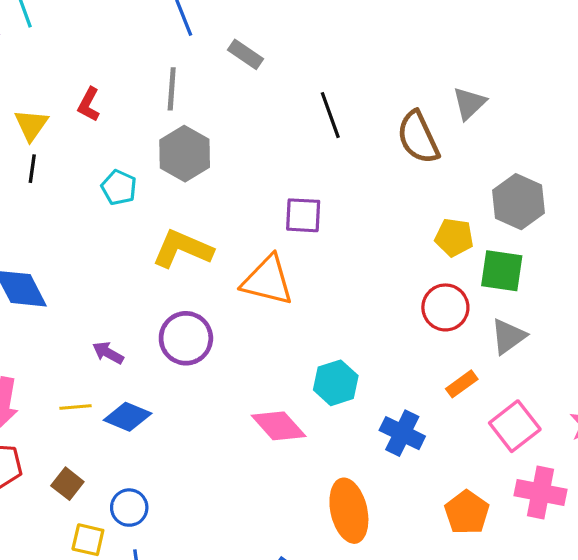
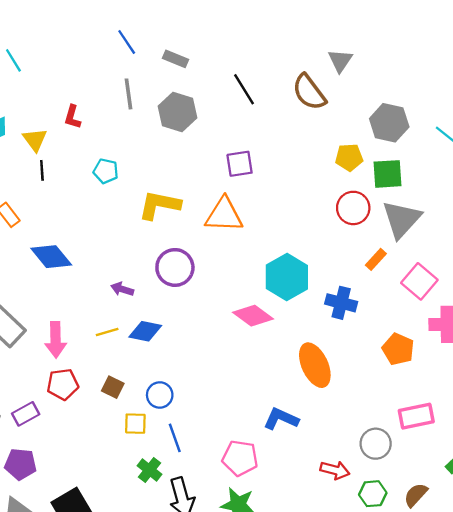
gray hexagon: (185, 154) -> (177, 112), moved
gray triangle: (508, 336) -> (402, 219), size x1.5
cyan hexagon: (336, 383) -> (287, 277), size x1.4

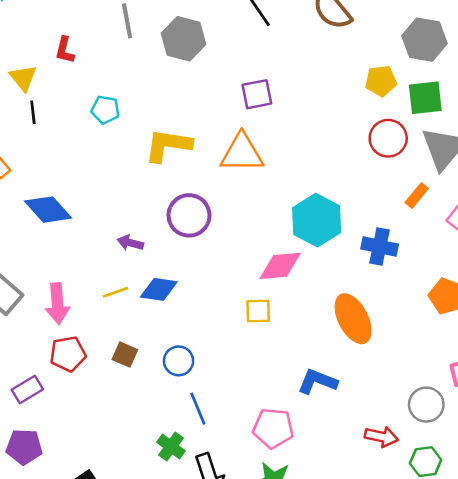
pink diamond: (253, 316) -> (280, 266), turned -39
yellow square: (135, 424) -> (258, 311), moved

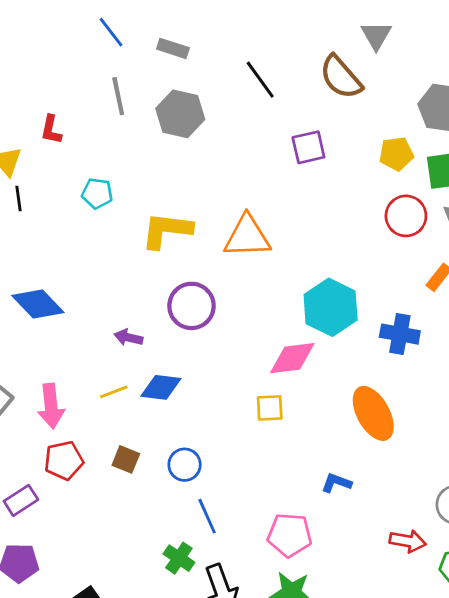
purple square: (257, 94) -> (308, 147), moved
blue L-shape: (317, 381) -> (336, 483), size x0.7

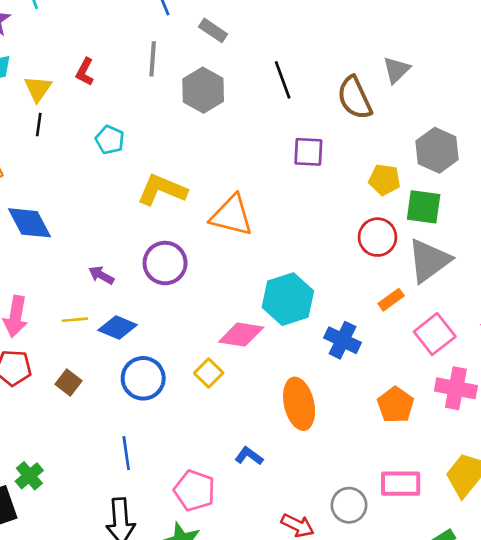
yellow square: (270, 408) -> (209, 373), turned 32
blue circle: (185, 465) -> (143, 378), moved, size x1.4
green cross: (179, 558) -> (29, 476), moved

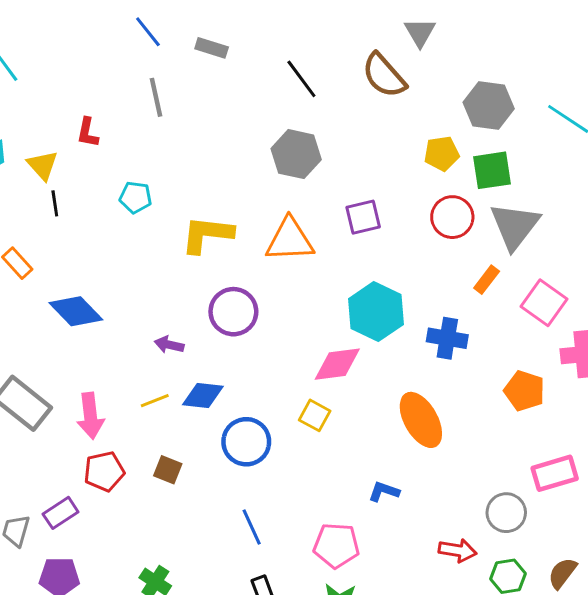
gray hexagon: (203, 90) -> (296, 154), moved
purple square: (308, 152) -> (363, 217), moved

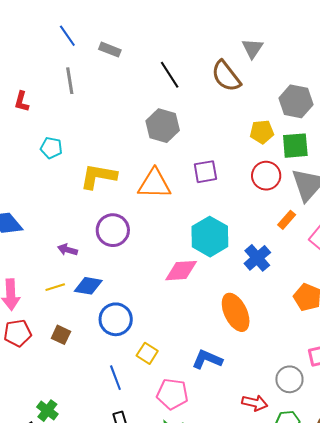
blue cross: (447, 338) -> (257, 258), turned 36
yellow square: (315, 415) -> (147, 353), moved
blue L-shape: (384, 492) -> (207, 359), size x1.4

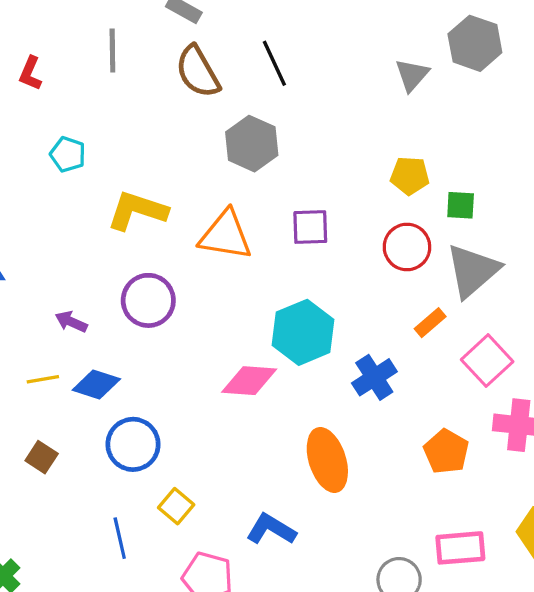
gray triangle: (252, 48) -> (412, 75), moved
brown semicircle: (226, 76) -> (198, 72), moved
gray hexagon: (296, 101) -> (475, 43), moved
green square: (295, 146) -> (461, 205), size x0.7

